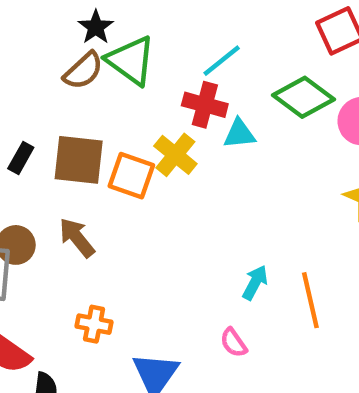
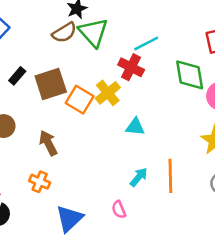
green diamond: (304, 97) -> (190, 75), turned 32
cyan triangle: (239, 134) -> (135, 127), moved
brown square: (79, 160) -> (51, 84), turned -36
brown arrow: (77, 238) -> (48, 143), moved
orange line: (310, 300) -> (170, 176), moved

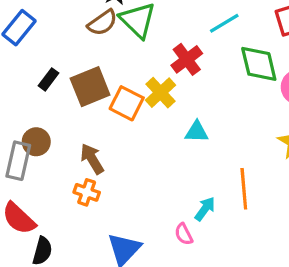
cyan line: (146, 44) -> (224, 23), moved
red cross: (131, 67) -> (187, 59), turned 30
cyan arrow: (139, 177) -> (205, 209), moved
orange cross: (40, 182) -> (87, 192), moved

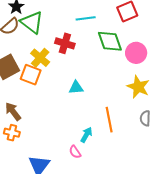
cyan line: (224, 23) -> (86, 18), turned 30
red cross: (187, 59) -> (65, 43), turned -30
yellow cross: (161, 93) -> (40, 58), moved

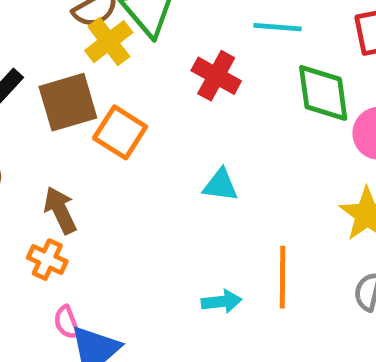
yellow cross: (40, 58) -> (109, 42), moved
cyan arrow: (86, 135) -> (222, 301), turned 42
pink semicircle: (75, 152) -> (67, 322), moved

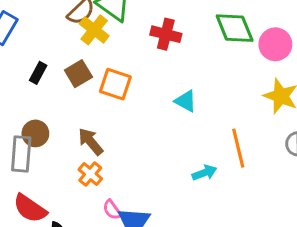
brown square: (68, 102) -> (78, 74), size x0.7
cyan triangle: (220, 185) -> (186, 101), turned 35
orange cross: (47, 260) -> (90, 174), turned 30

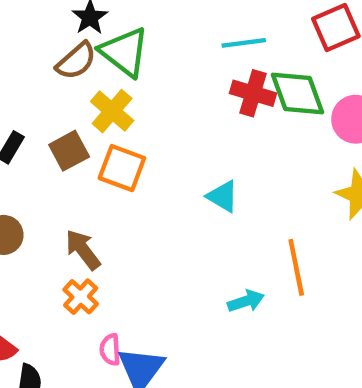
yellow cross: (94, 30) -> (112, 111), moved
red cross: (166, 34) -> (253, 93), moved
pink semicircle: (112, 210) -> (110, 350), turned 30

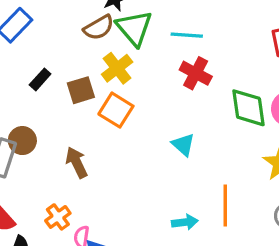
cyan line: (244, 43) -> (187, 35), moved
red cross: (253, 93) -> (196, 73), moved
green diamond: (298, 93) -> (249, 108), moved
orange cross: (81, 297) -> (58, 217), moved

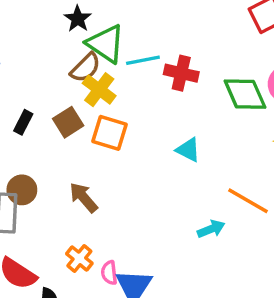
brown semicircle: (99, 28) -> (85, 68), moved
cyan line: (187, 35) -> (143, 60), moved
orange line: (225, 205) -> (248, 201), turned -45

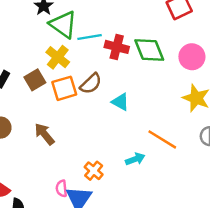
brown semicircle: (85, 68) -> (91, 84), moved
green diamond: (245, 94) -> (149, 50), moved
orange square: (110, 133) -> (64, 88), turned -35
orange cross: (79, 258) -> (94, 171), moved

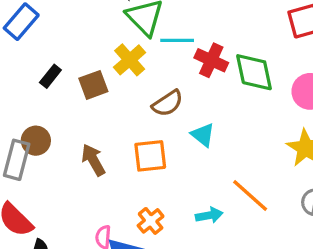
orange square: (64, 88) -> (150, 156), moved

